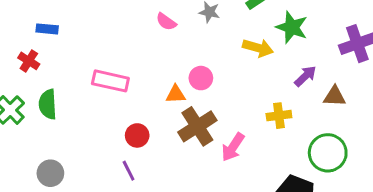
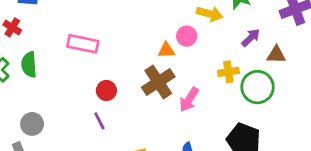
pink circle: (201, 78) -> (187, 36), moved
orange triangle: (176, 94) -> (166, 50), moved
green circle: (328, 153) -> (258, 87), moved

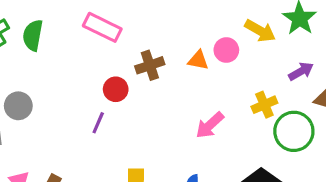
yellow cross: (228, 72) -> (264, 105), turned -30
brown cross: (158, 82) -> (150, 65), moved, size x0.7
purple line: (99, 121) -> (98, 123), turned 36

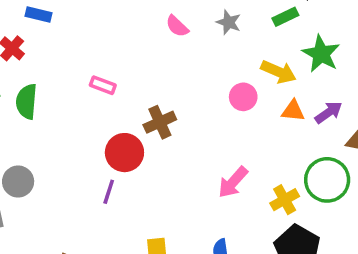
pink rectangle: (102, 27) -> (103, 85), size x0.6
orange triangle: (198, 60) -> (293, 111), moved
red circle: (116, 89) -> (124, 153), size x1.4
yellow cross: (264, 105) -> (285, 200), moved

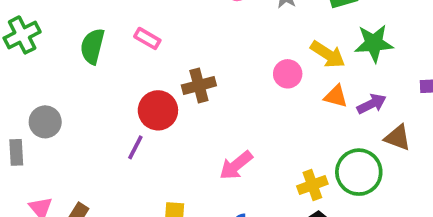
green star: (321, 54) -> (374, 43), turned 30
green semicircle: (27, 102) -> (92, 46), moved
pink arrow: (233, 182) -> (236, 165), moved

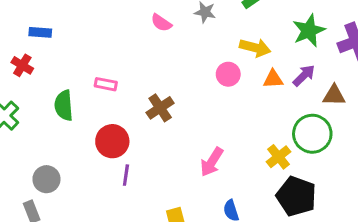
green star: (374, 43) -> (309, 31), moved
red circle: (158, 110) -> (112, 141), moved

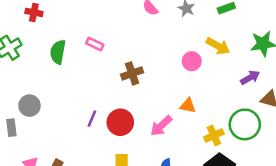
red cross: (22, 65) -> (34, 12), turned -35
orange triangle: (273, 79) -> (188, 106), moved
red circle: (112, 141) -> (120, 122), moved

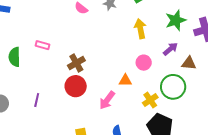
yellow arrow: (218, 46) -> (140, 29), turned -120
pink circle: (192, 61) -> (144, 63), moved
purple line: (92, 119) -> (37, 100), moved
red circle: (120, 122) -> (76, 86), moved

